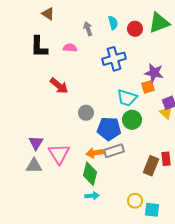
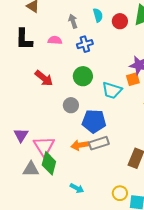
blue cross: (114, 59) -> (85, 44), moved, size x0.7
green circle: (132, 120) -> (83, 76), moved
gray triangle: (34, 166) -> (31, 169), moved
green diamond: (90, 174) -> (49, 163), moved
cyan arrow: (92, 196) -> (77, 188), turned 32

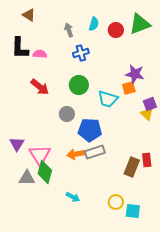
cyan semicircle: (98, 15) -> (94, 24), turned 32
pink semicircle: (55, 40) -> (40, 54), moved

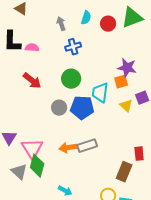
cyan trapezoid: (108, 99) -> (100, 93), turned 80
yellow triangle: (147, 114) -> (126, 106), moved
blue pentagon: (90, 130) -> (82, 108), moved
brown rectangle: (132, 167) -> (124, 172), moved
gray triangle: (27, 178) -> (19, 172), turned 42

